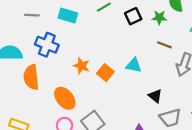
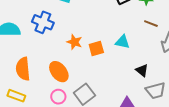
orange square: (105, 73) -> (96, 48), turned 35
orange semicircle: (31, 77) -> (23, 69), moved

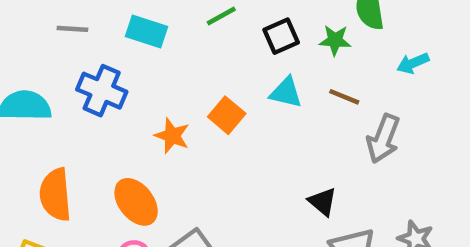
cyan triangle: (123, 42) -> (286, 93), moved
orange square: (96, 48) -> (227, 115), moved, turned -35

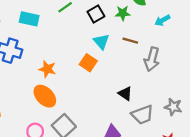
cyan triangle: (286, 93) -> (101, 42), turned 42
orange square: (227, 115) -> (88, 63), moved
orange ellipse: (136, 202) -> (45, 96), moved

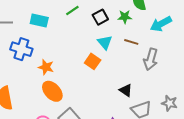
cyan arrow: (162, 20) -> (161, 24), size x1.5
orange star: (47, 69) -> (46, 67), moved

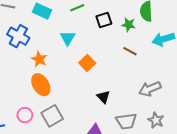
cyan triangle: (105, 42) -> (68, 38), moved
gray arrow: (151, 59) -> (150, 89), moved, turned 40
black triangle: (126, 90) -> (103, 97), moved

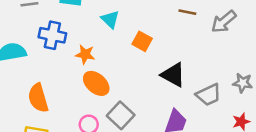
gray arrow: (150, 89) -> (224, 22), moved
black triangle: (103, 97) -> (173, 75), size x1.5

